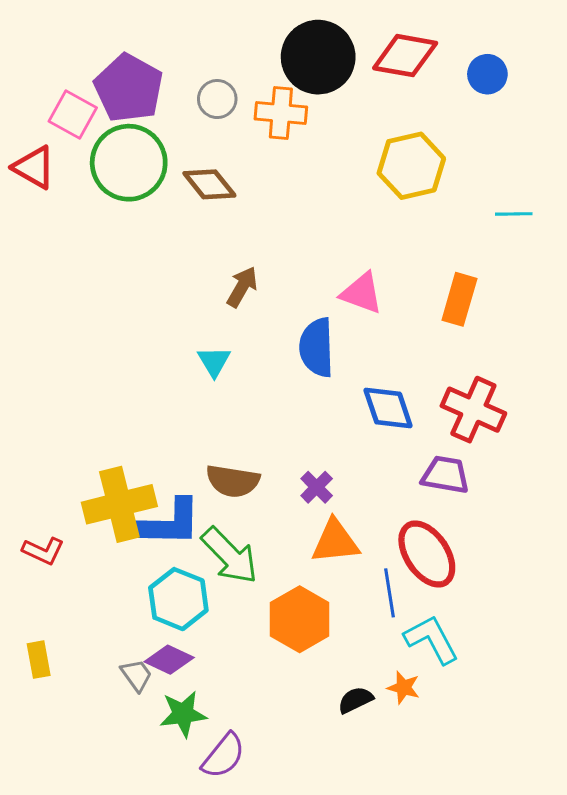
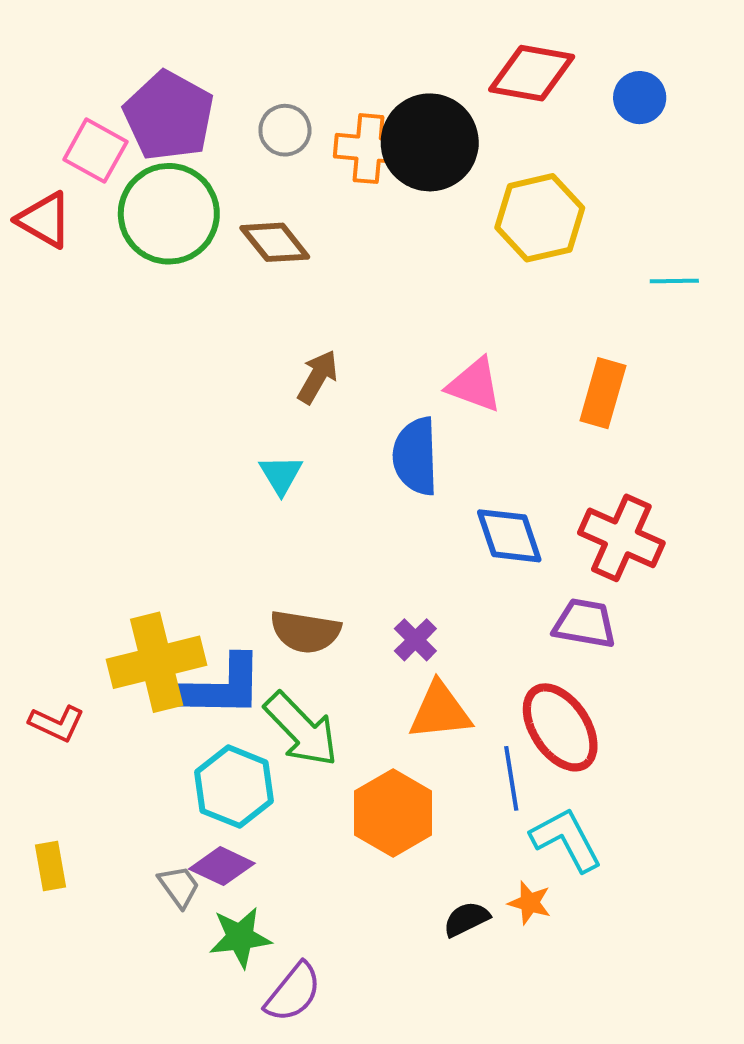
black circle: (318, 57) -> (430, 142), moved

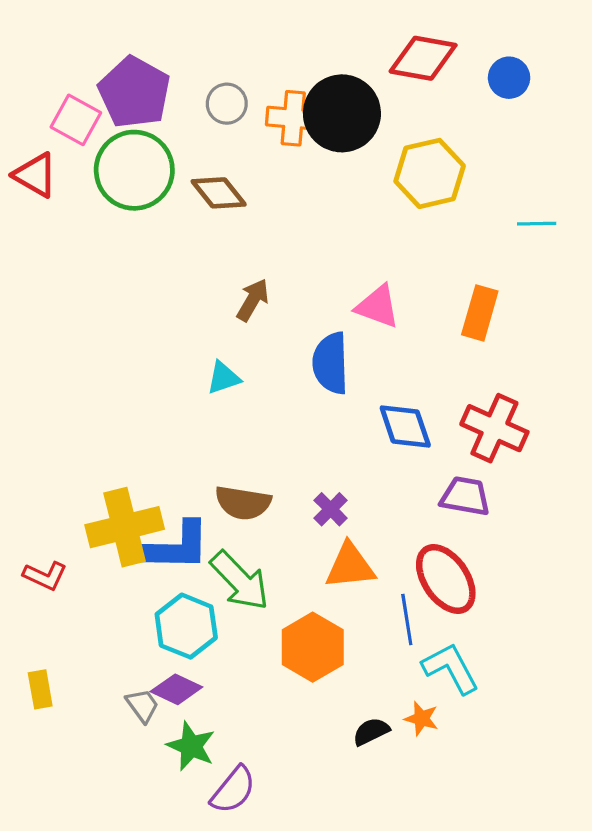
cyan triangle: (281, 475) -> (223, 378), turned 42
green star: (240, 937) -> (191, 746), turned 30

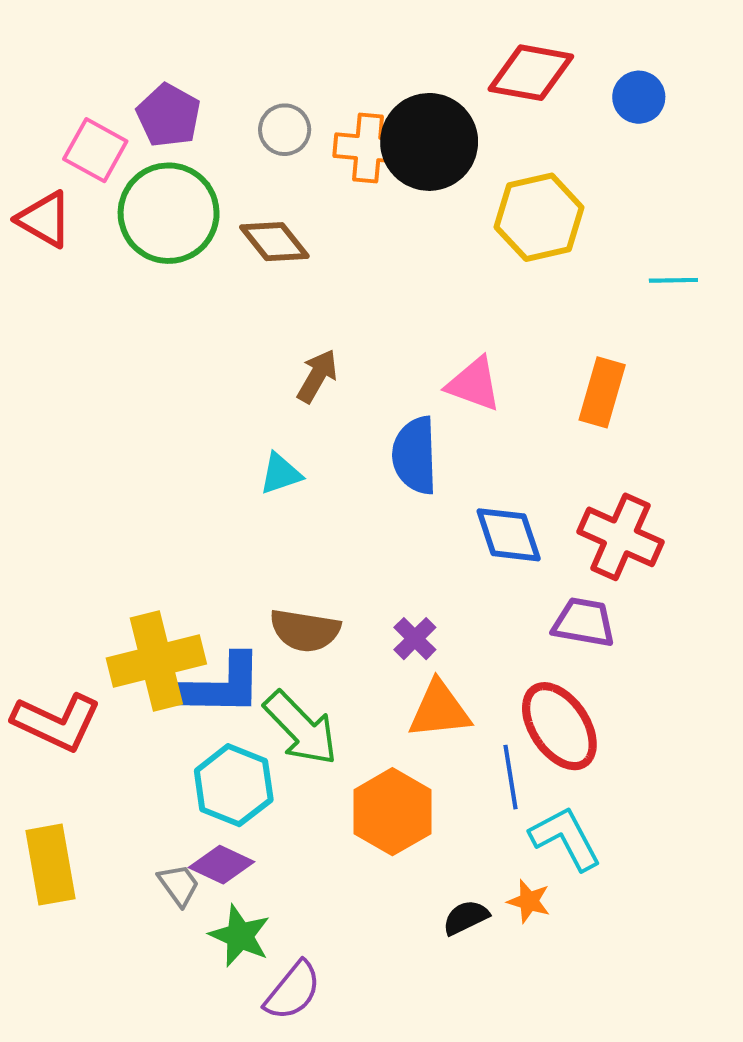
purple pentagon: (134, 92) -> (169, 115), size x0.7
red L-shape: (45, 576) -> (57, 722), size x1.6
yellow rectangle: (40, 689) -> (51, 865), size x1.6

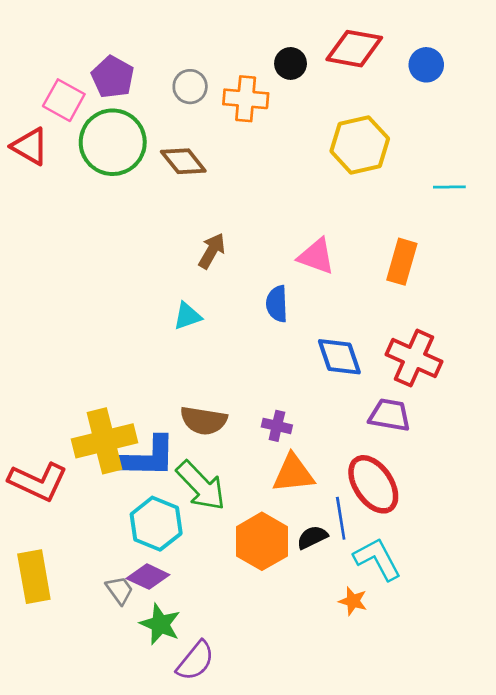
black circle: (429, 142) -> (291, 63), moved, size x0.5
blue semicircle: (415, 455) -> (277, 304), size x0.7
purple cross: (415, 639) -> (277, 426), turned -32
black semicircle: (466, 917) -> (312, 537), moved

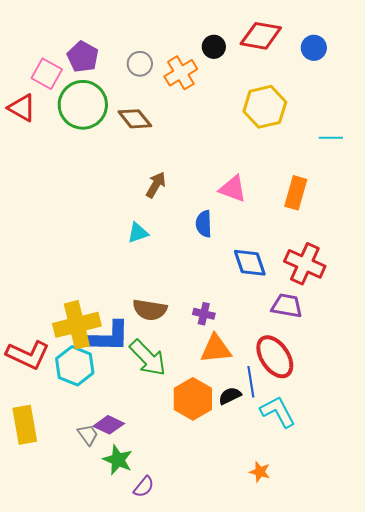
orange cross: (246, 99) -> (181, 73), turned -36
cyan hexagon: (156, 524) -> (75, 366), moved
orange star: (353, 601) -> (260, 472), moved
purple semicircle: (195, 661) -> (144, 487), size x0.7

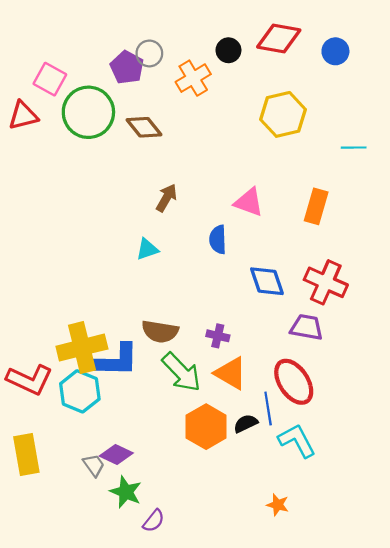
purple pentagon: (83, 57) -> (127, 67), moved
gray circle: (140, 64) -> (149, 53), moved
red triangle: (22, 108) -> (23, 115), turned -44
orange triangle: (216, 349) -> (231, 373), turned 36
green arrow: (148, 358) -> (181, 372), moved

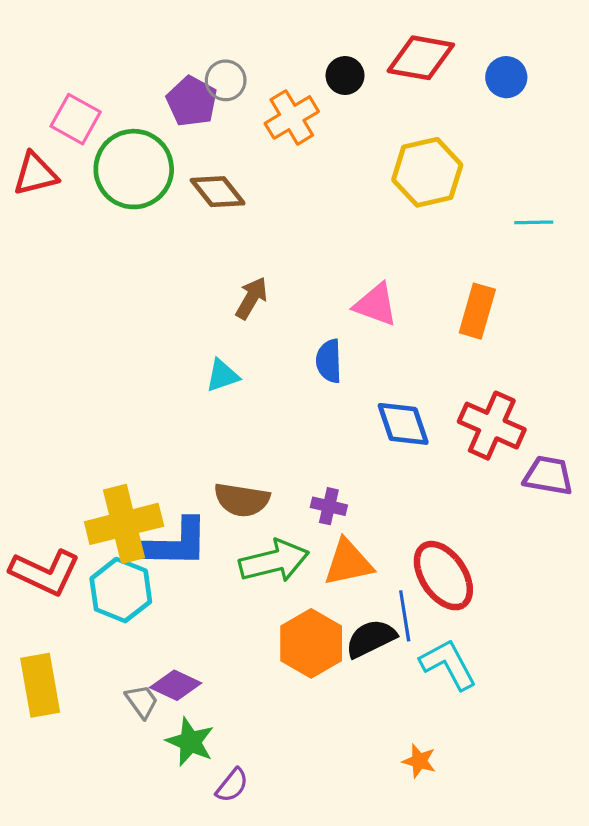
purple trapezoid: (307, 327) -> (548, 476), moved
green arrow: (181, 372) -> (274, 561), turned -60
orange triangle: (231, 373) -> (348, 563), turned -42
black semicircle: (246, 423) -> (371, 638), size x1.4

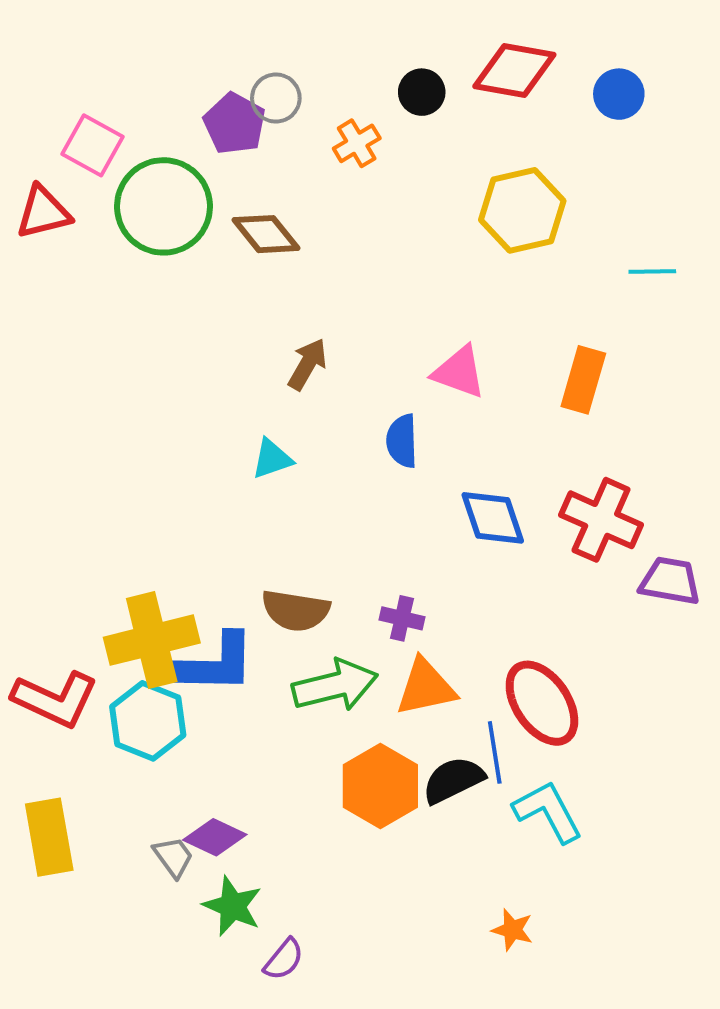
orange cross: (292, 117) -> (357, 143), size x0.7

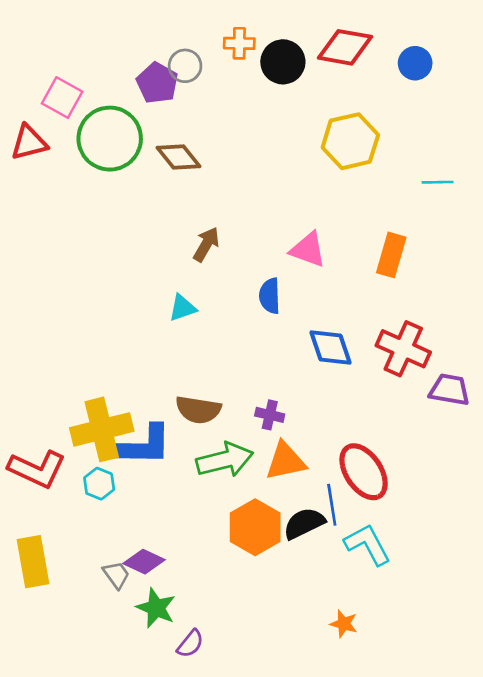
black circle: (422, 92) -> (283, 62), size x1.4
orange cross: (357, 143) -> (239, 43), moved, turned 32
cyan hexagon: (148, 721) -> (99, 484), size x0.6

